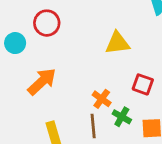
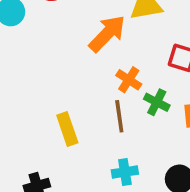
orange arrow: (42, 82) -> (107, 34), moved

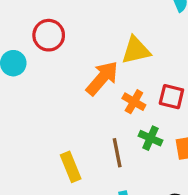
orange cross: (129, 80) -> (134, 102), moved

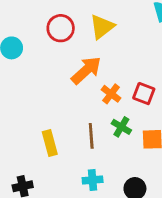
red circle: (49, 35) -> (61, 28), moved
yellow triangle: (136, 50) -> (102, 27), moved, turned -32

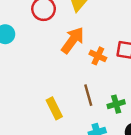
green cross: (121, 127) -> (116, 104), moved, turned -35

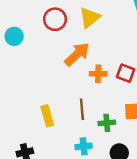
orange cross: (98, 56) -> (98, 74), turned -35

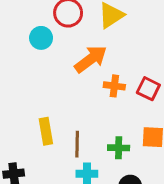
cyan circle: (14, 36) -> (41, 38), moved
brown line: (82, 109) -> (77, 144), moved

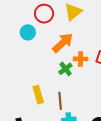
green cross: (119, 148) -> (65, 69), moved, turned -32

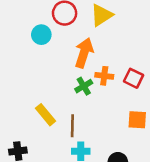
orange arrow: (63, 43) -> (84, 53), turned -35
yellow rectangle: (38, 95) -> (45, 115), turned -30

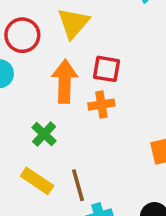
red square: (133, 78) -> (107, 69), moved
green cross: (84, 86) -> (44, 134), moved

